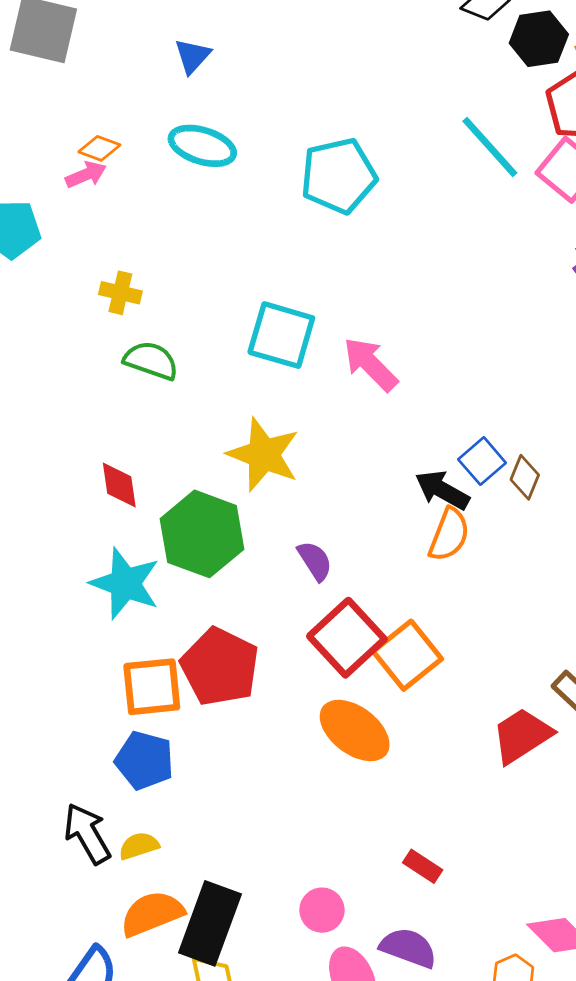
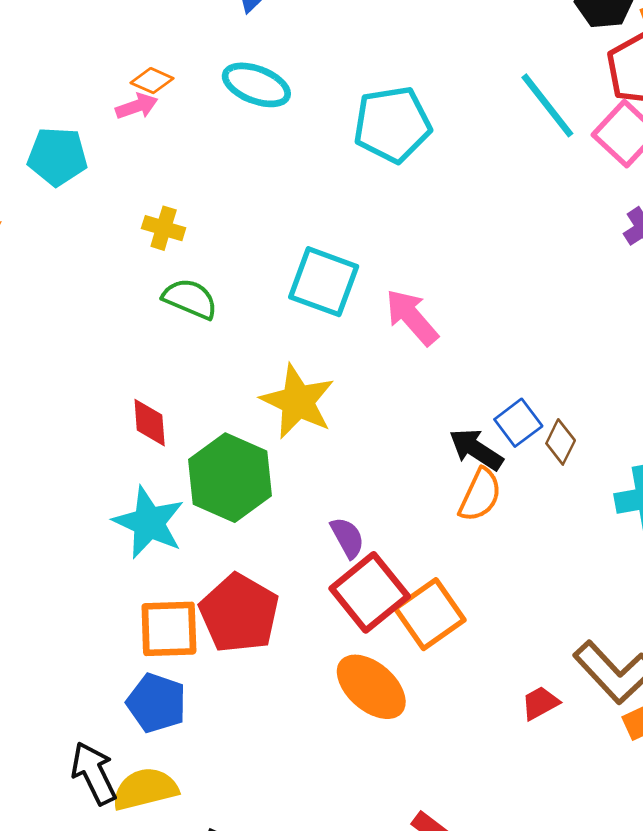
purple semicircle: (315, 561) -> (347, 538), moved
red trapezoid: (522, 735) -> (540, 703), size x0.6
yellow semicircle: (139, 846) -> (145, 789), size x1.6

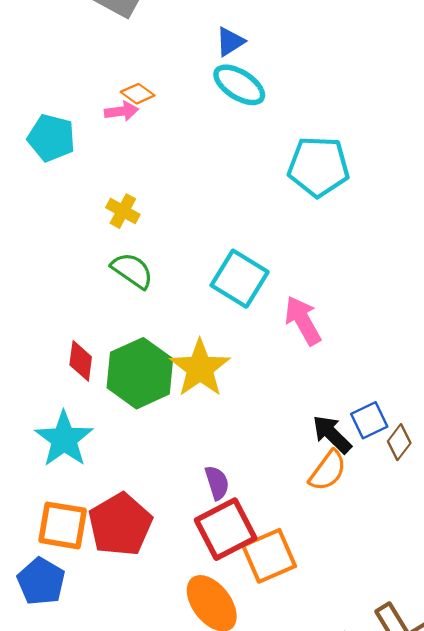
cyan ellipse: (256, 85) -> (239, 85), moved
green hexagon: (230, 478) -> (140, 373), moved

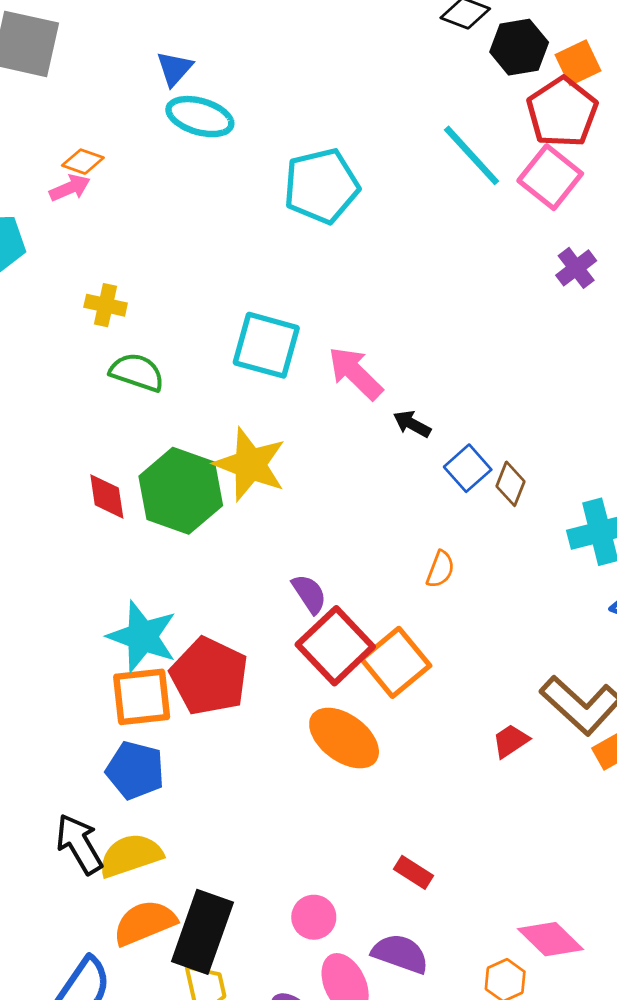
black arrow: (332, 434) -> (412, 424), moved, size x0.7
cyan star: (64, 439) -> (142, 637), moved
orange semicircle: (328, 471) -> (440, 569), moved, size x0.7

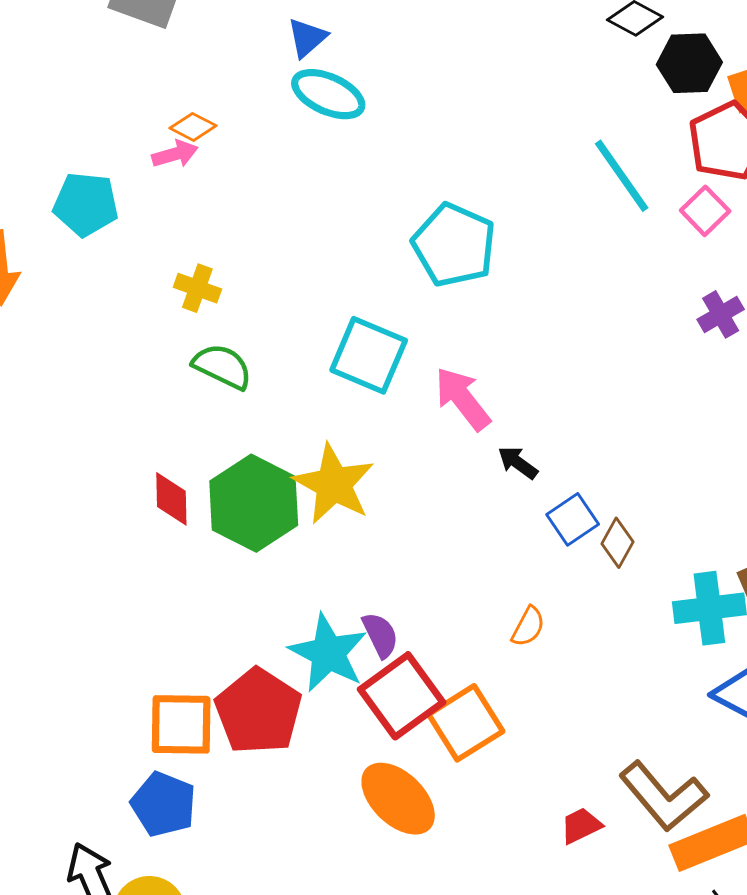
pink square: (550, 177) -> (705, 211), size x0.7
cyan pentagon: (321, 186) -> (454, 245), moved, turned 30
cyan star: (142, 637) -> (328, 653), moved

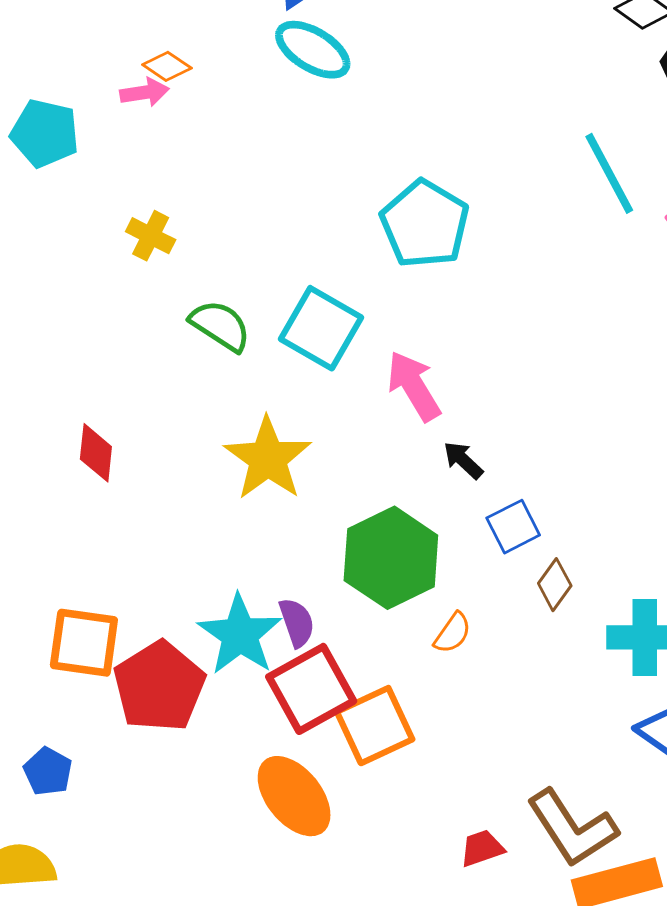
green semicircle: (222, 366) -> (220, 326), moved
green hexagon: (254, 503) -> (391, 558), moved
brown diamond: (617, 543) -> (555, 585), moved
orange square: (181, 724) -> (84, 643), moved
blue pentagon: (164, 804) -> (48, 771), size x0.7

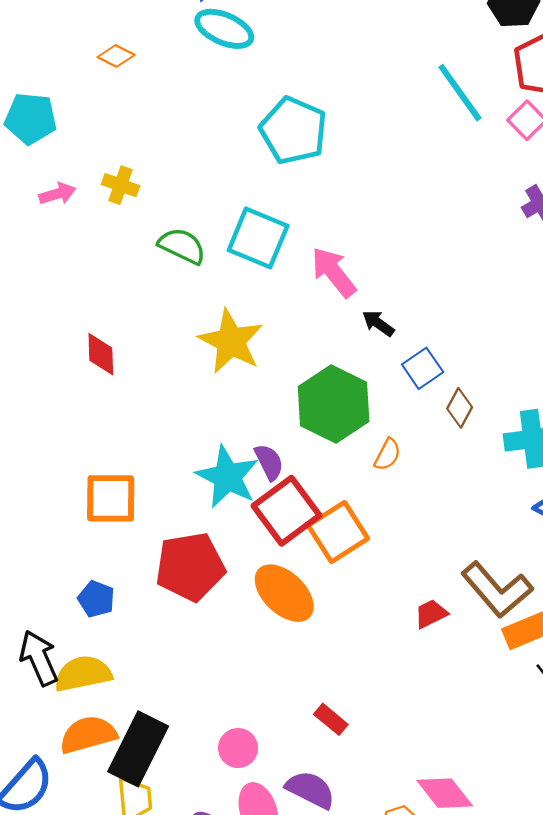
pink arrow: (145, 92) -> (57, 194), moved
cyan pentagon: (425, 224) -> (293, 131), moved
red pentagon: (159, 687) -> (190, 567), moved, turned 30

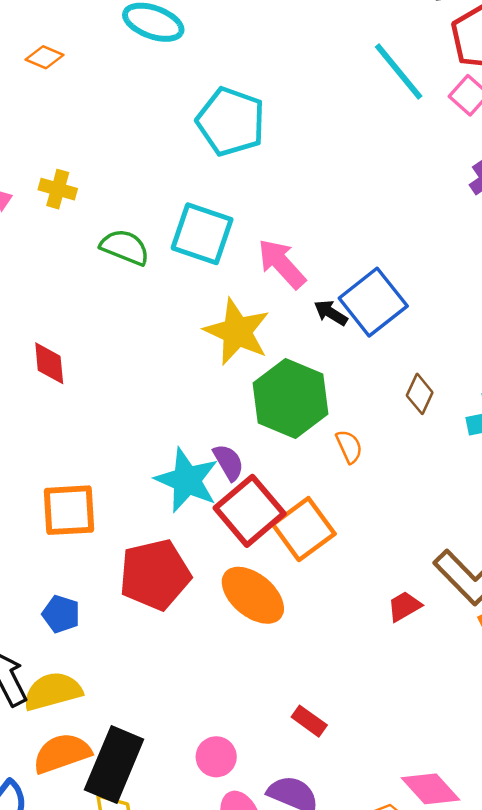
yellow star: (231, 341) -> (237, 332), moved
blue square: (423, 368) -> (373, 302), moved, size x1.6
orange semicircle: (388, 455) -> (349, 447), turned -48

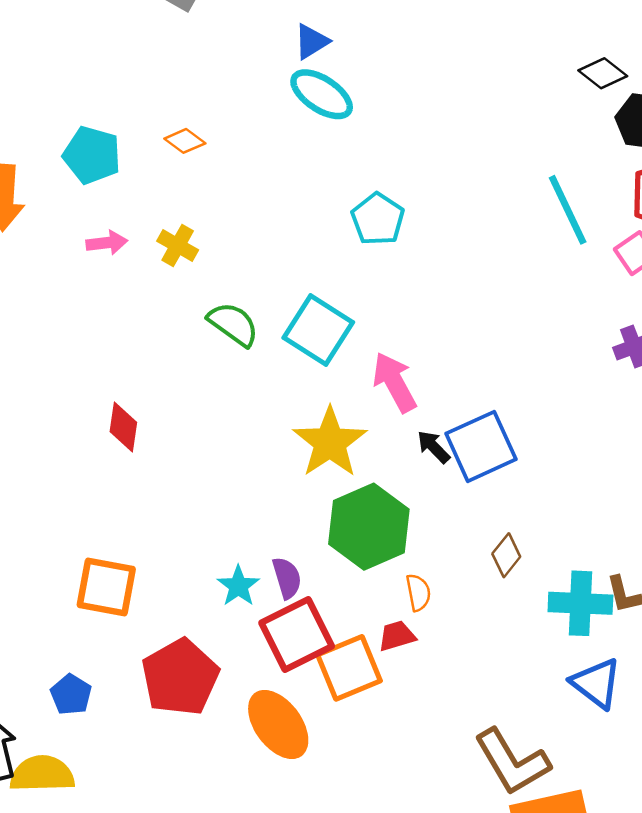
orange diamond: (44, 57) -> (185, 141), moved
cyan pentagon: (231, 122) -> (378, 219), size x0.7
cyan star: (187, 480) -> (238, 586), size x0.6
red pentagon: (155, 575) -> (180, 677), turned -30
red trapezoid: (404, 606) -> (397, 636), moved

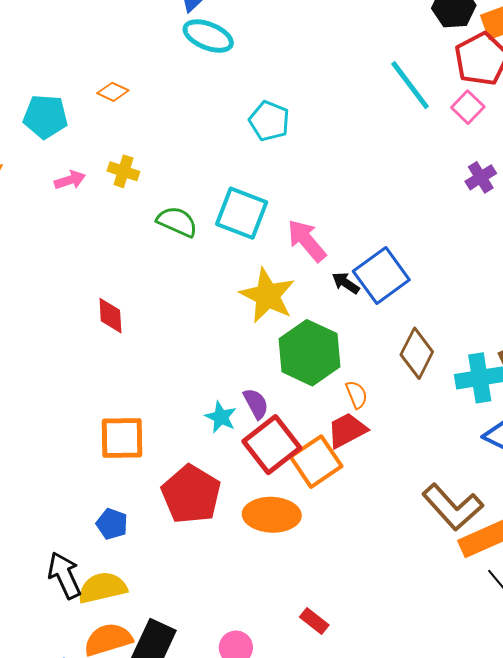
brown diamond: (506, 555) -> (417, 353), size x1.5
red trapezoid: (397, 636) -> (347, 430), size x1.4
orange ellipse: (278, 724) -> (272, 515), turned -40

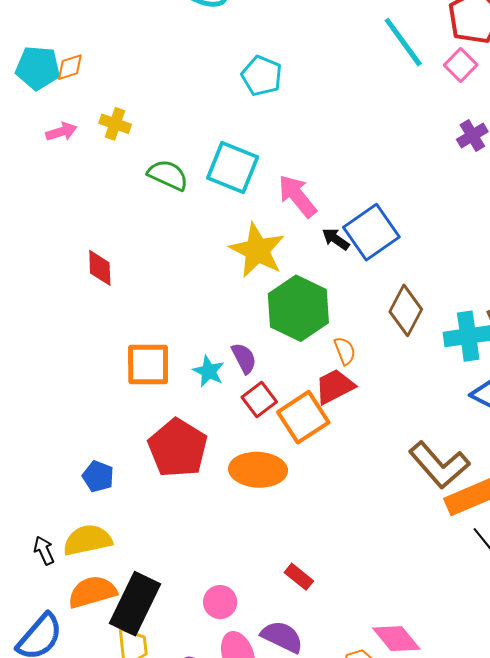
orange diamond: (113, 92) -> (70, 67), moved, turned -44
orange square: (122, 438) -> (148, 364), moved
red square: (272, 445) -> (259, 400), size x0.6
black arrow: (64, 575) -> (44, 550), moved, size x0.6

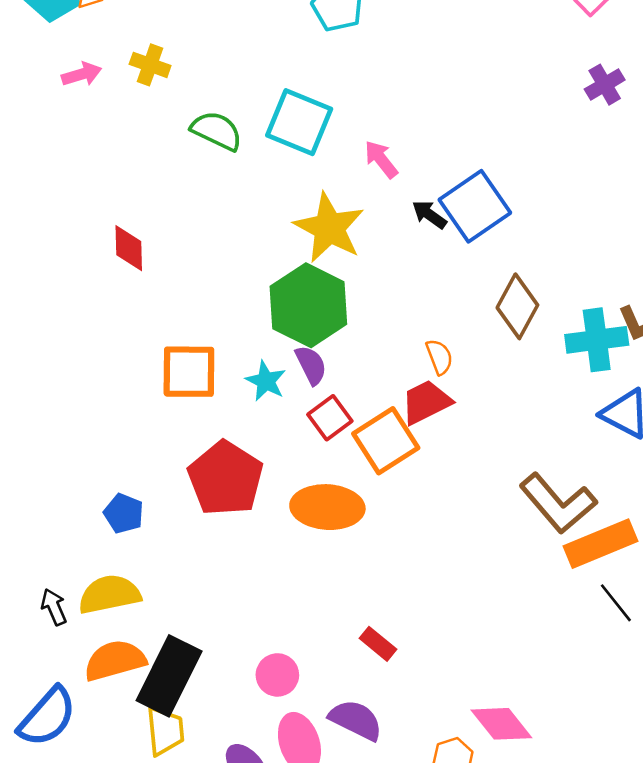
pink arrow: (297, 196) -> (381, 159), size x0.7
green hexagon: (298, 308) -> (308, 305), moved

